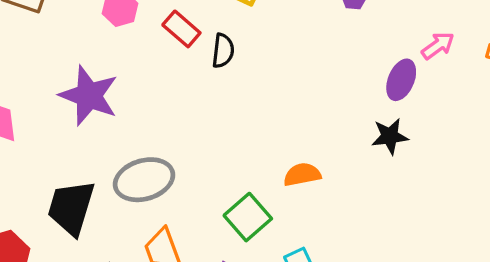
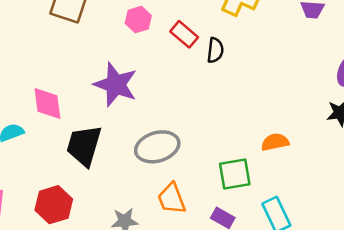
black trapezoid: (71, 208) -> (84, 146), moved
green square: (248, 217) -> (235, 174), turned 32

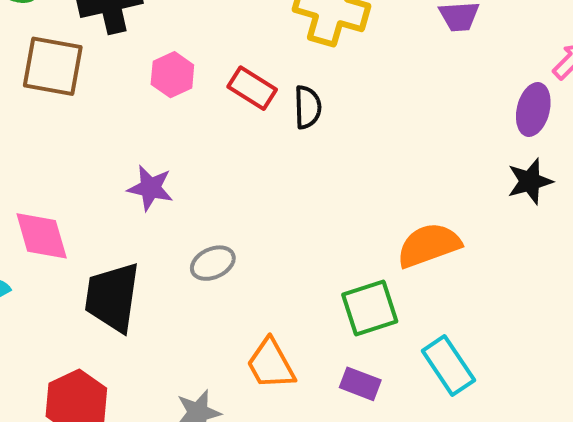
purple star: (116, 85) -> (150, 188), size x0.6
orange semicircle: (275, 142) -> (429, 245), size x1.4
gray ellipse: (157, 147) -> (213, 263), moved, size x0.6

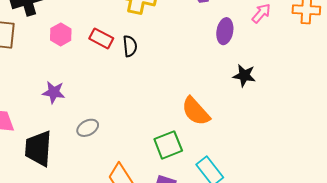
purple ellipse: (533, 109) -> (225, 31), moved
black star: (530, 181) -> (244, 76), turned 30
orange semicircle: (429, 245) -> (196, 111), turned -108

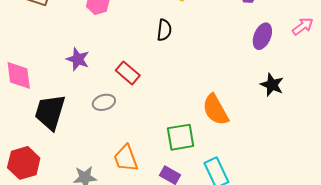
red rectangle: (101, 38) -> (128, 73), moved

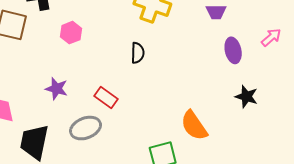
purple ellipse: (262, 36) -> (233, 50), turned -30
gray ellipse: (104, 102) -> (86, 128), size x1.4

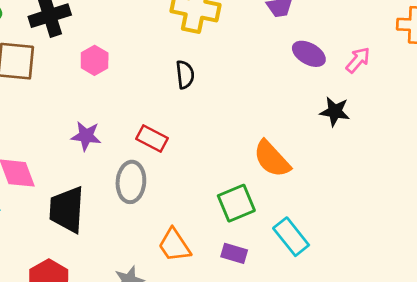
pink arrow: (271, 37) -> (358, 60), moved
purple ellipse: (233, 50) -> (309, 54), turned -40
gray ellipse: (86, 128) -> (131, 182), turned -56

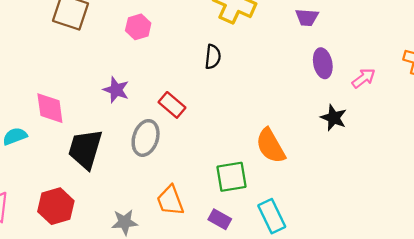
purple ellipse: (309, 54) -> (323, 63), turned 36

